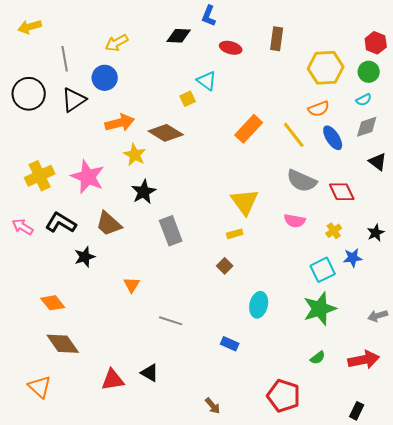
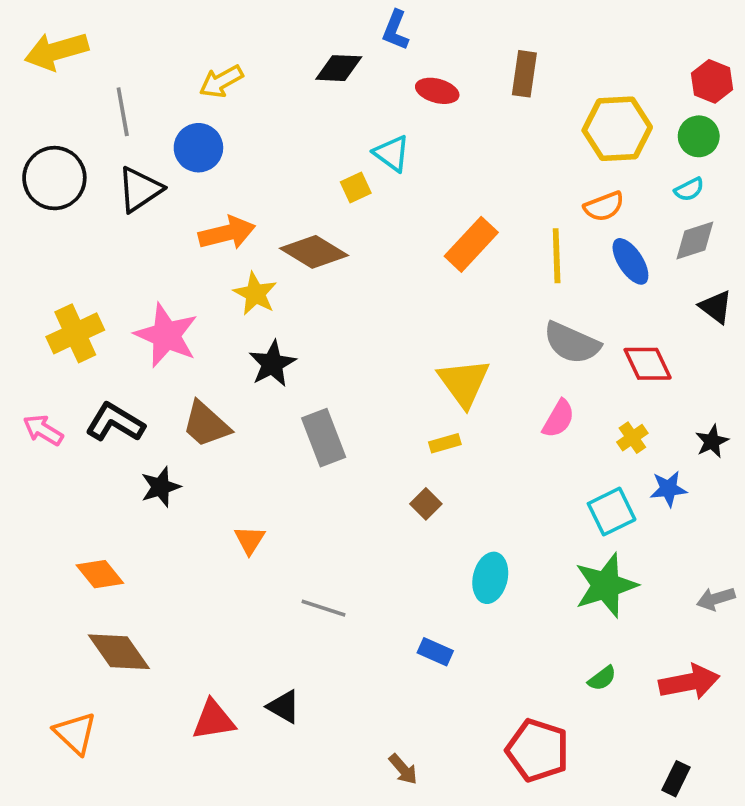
yellow arrow: (30, 27) -> (56, 51), size x1.4
yellow line: (294, 135) -> (557, 256), turned 36
pink semicircle: (295, 221) -> (558, 419), turned -70

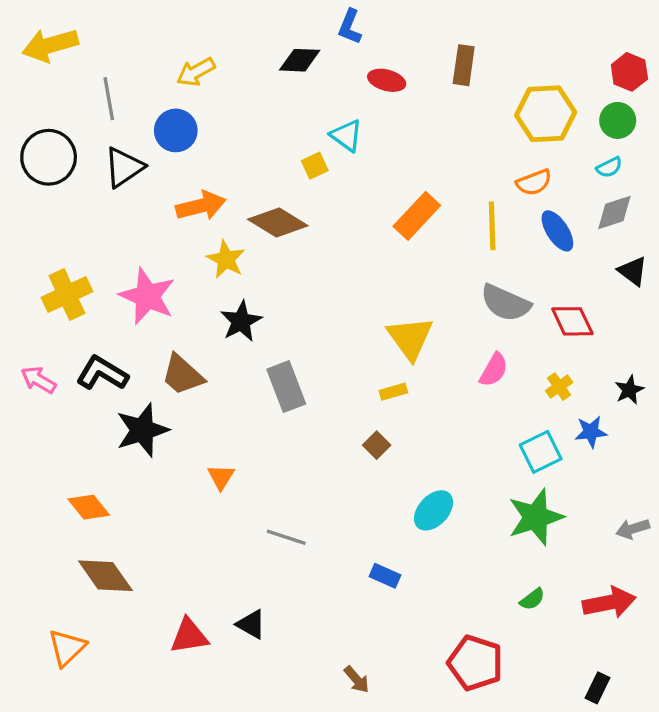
black star: (161, 487) -> (142, 430), size x1.5
cyan ellipse: (490, 578) -> (434, 510), turned 30
orange triangle: (75, 733) -> (67, 648), turned 33

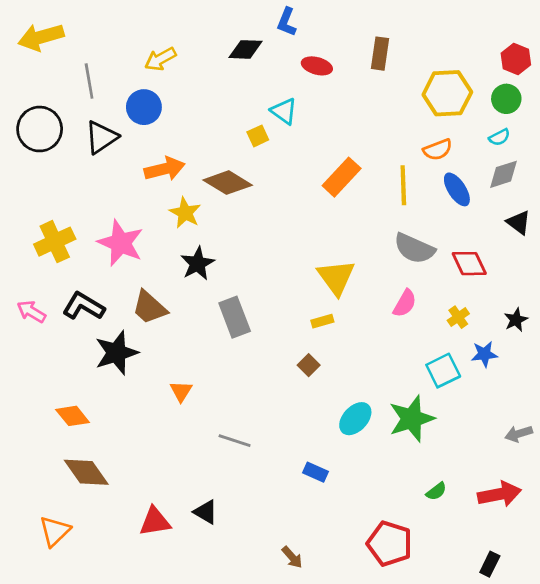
green star: (536, 517) -> (412, 419), moved

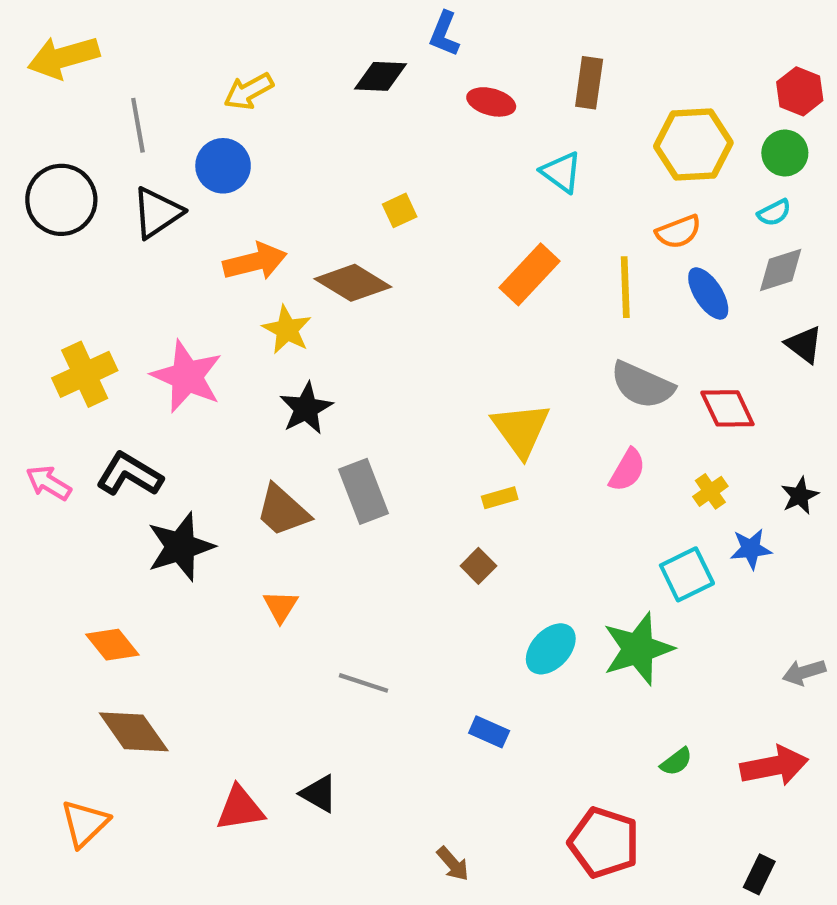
cyan triangle: (284, 111) -> (561, 172), moved
brown trapezoid: (149, 307) -> (283, 511), moved

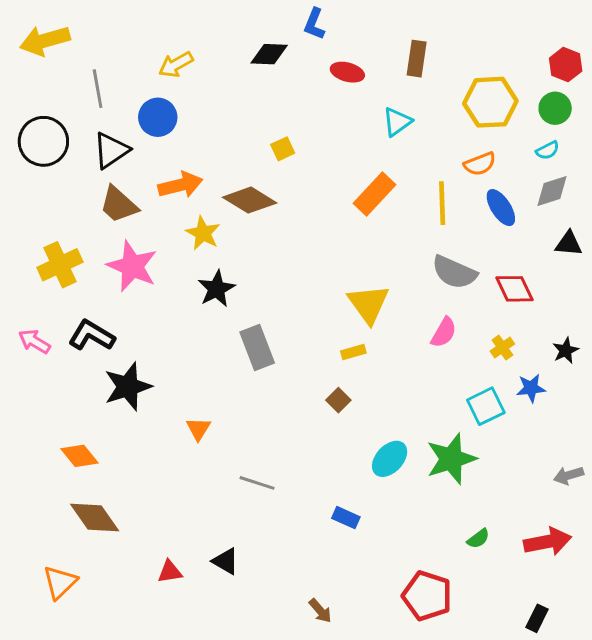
cyan triangle: (561, 172) -> (397, 122), turned 48
black triangle: (804, 345) -> (569, 244), turned -32
brown trapezoid: (283, 511) -> (119, 205), moved
red triangle: (240, 808) -> (170, 572), size x0.7

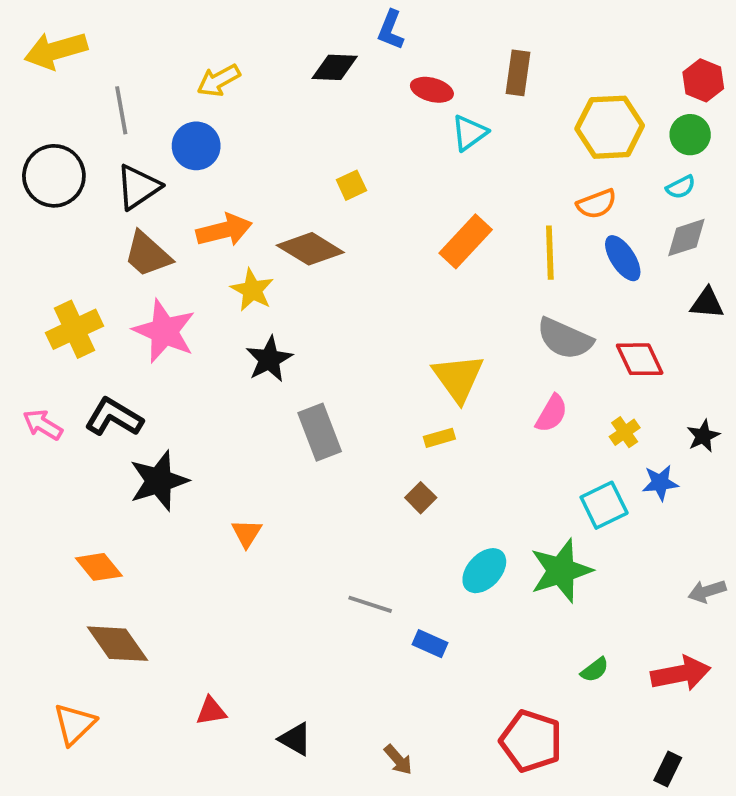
cyan triangle: (397, 122) -> (469, 133), moved
gray line: (257, 483) -> (370, 604), moved
black triangle: (226, 561) -> (295, 739), moved

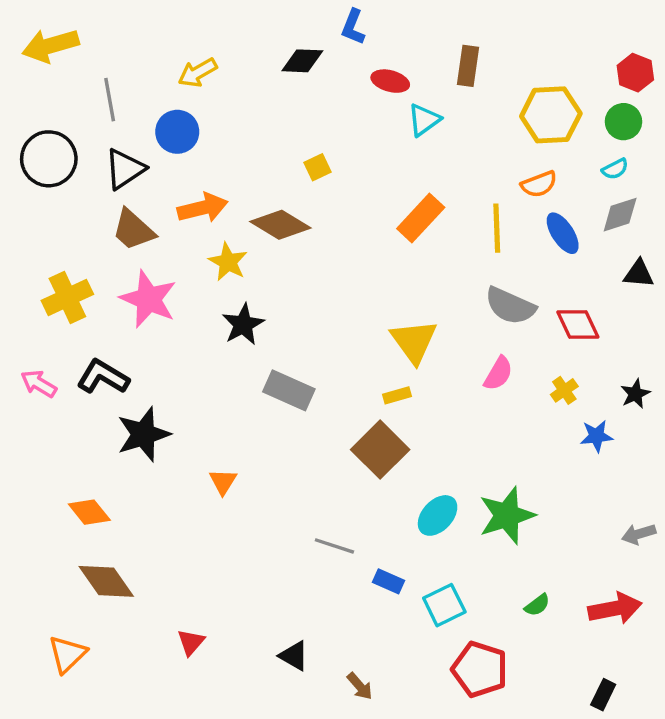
gray rectangle: (320, 432) -> (289, 390), turned -45
brown square: (421, 498) -> (380, 450), size x2.0
cyan square: (604, 505) -> (444, 605), moved
red triangle: (211, 711) -> (191, 642), turned -40
black triangle: (295, 739) -> (294, 656), moved

